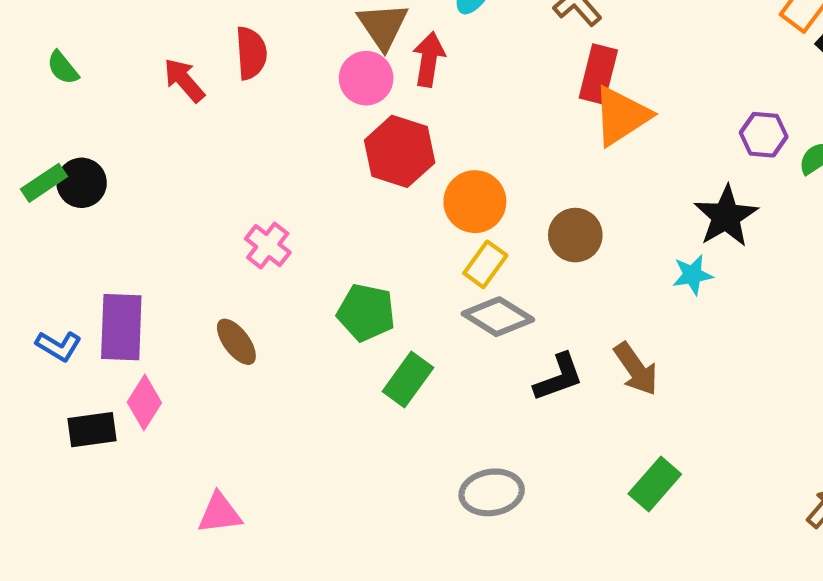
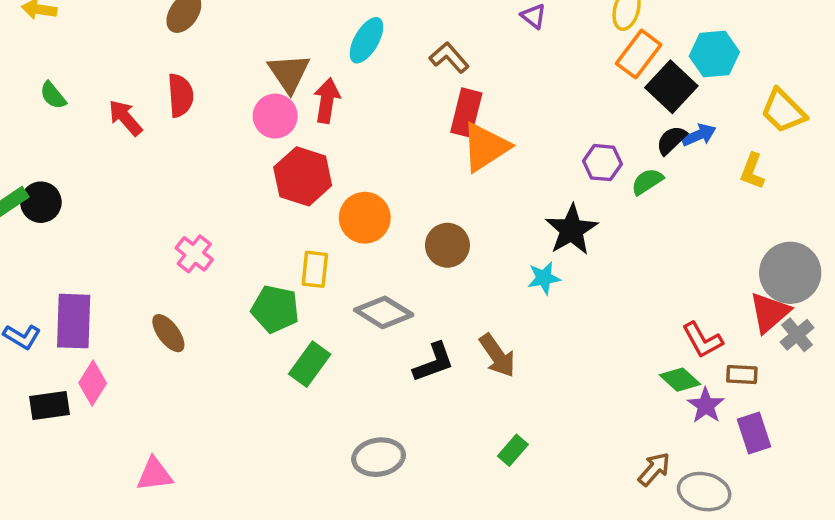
green semicircle: (63, 68) -> (53, 95), moved
yellow rectangle: (485, 264) -> (315, 269), moved, turned -30
green rectangle: (655, 484) -> (513, 450), size x0.7

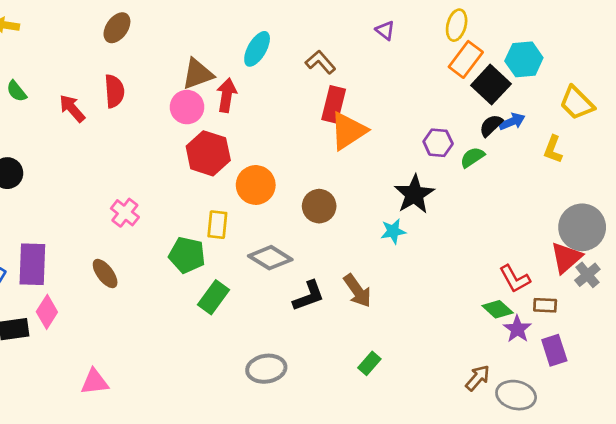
brown triangle: (289, 73) -> (198, 74), turned 44

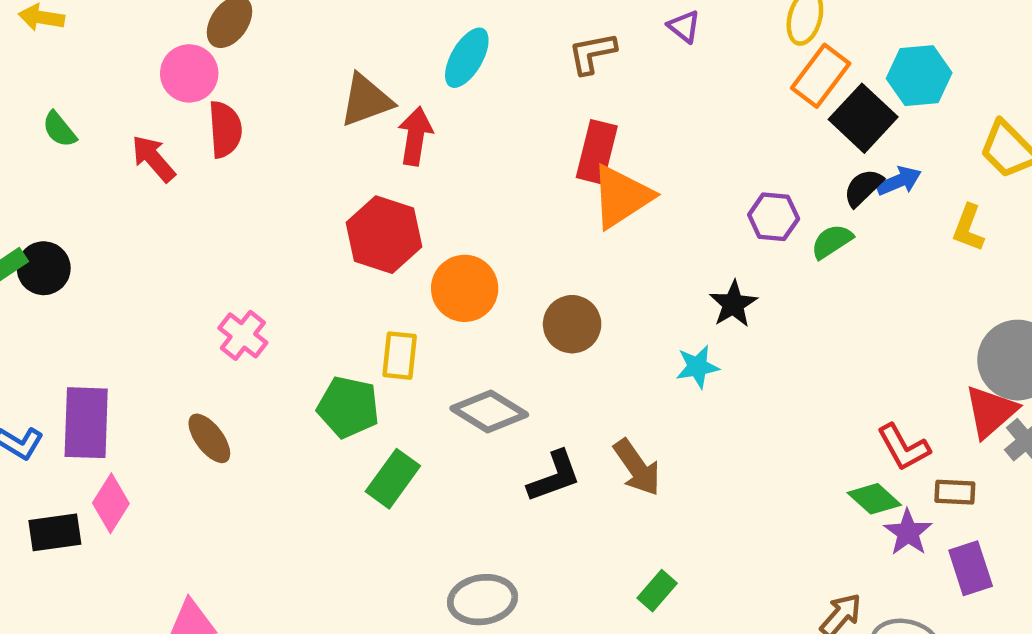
brown L-shape: (320, 62) -> (592, 53), moved, turned -60
pink circle: (187, 107) -> (189, 73), moved
black star: (414, 194) -> (733, 304), size x0.7

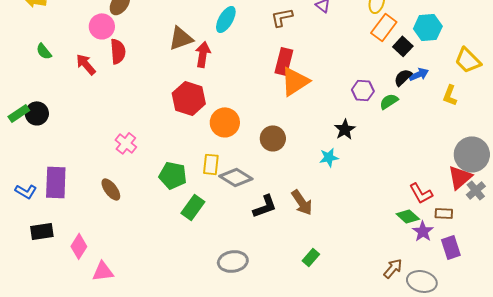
black square: (863, 118) -> (403, 46), size x0.7
yellow rectangle: (400, 356) -> (211, 164), moved
pink diamond: (111, 503) -> (79, 246), moved

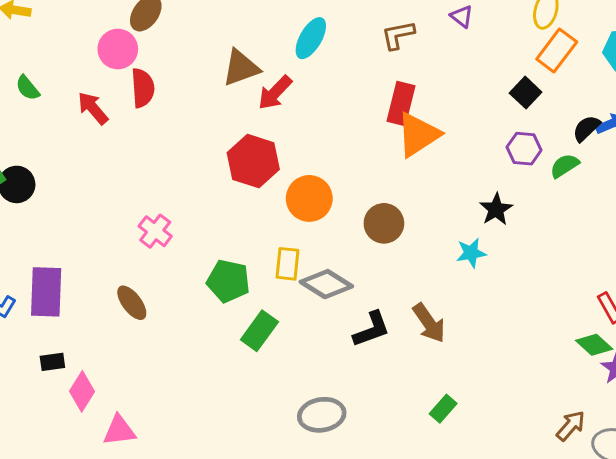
black square: (403, 46) -> (526, 93), moved
red arrow: (203, 54) -> (275, 93), turned -145
black rectangle: (42, 231) -> (52, 362), moved, size x0.7

